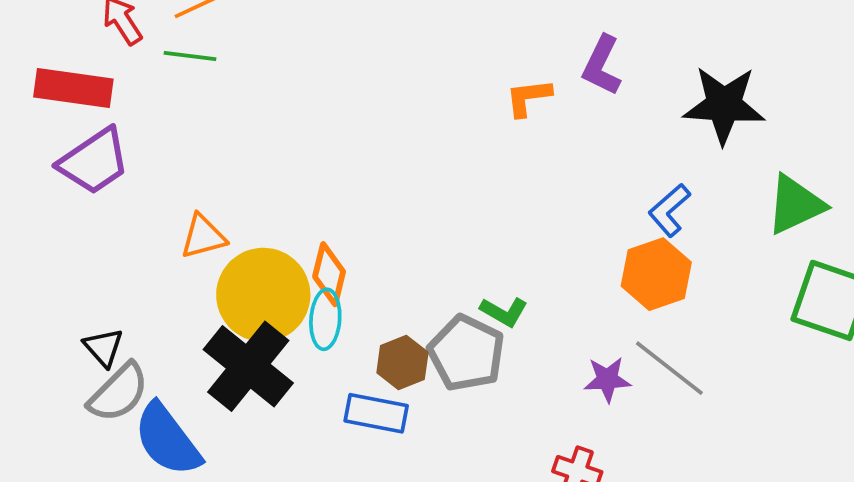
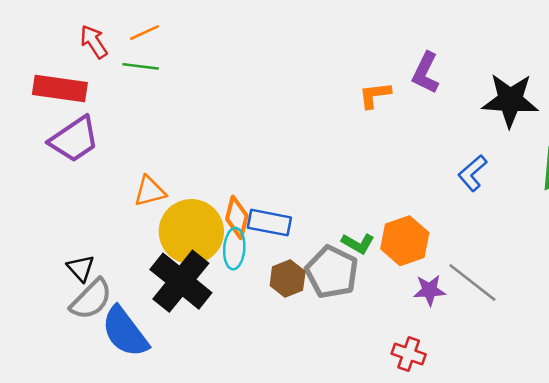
orange hexagon: (656, 274) -> (405, 241), moved
blue rectangle: (376, 413) -> (269, 223), moved

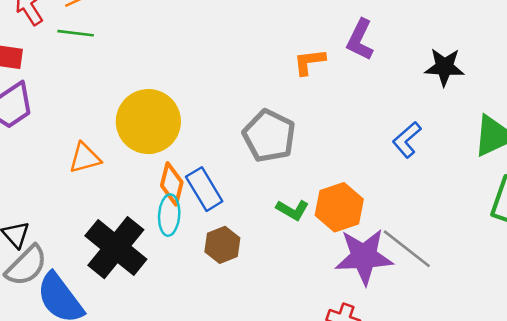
black star: (510, 100) -> (444, 67), size x0.7
blue rectangle: (269, 223) -> (204, 189), turned 48
yellow circle: (191, 232) -> (148, 122), moved
gray pentagon: (332, 272) -> (269, 136), moved
purple star: (429, 290) -> (364, 257), size x1.8

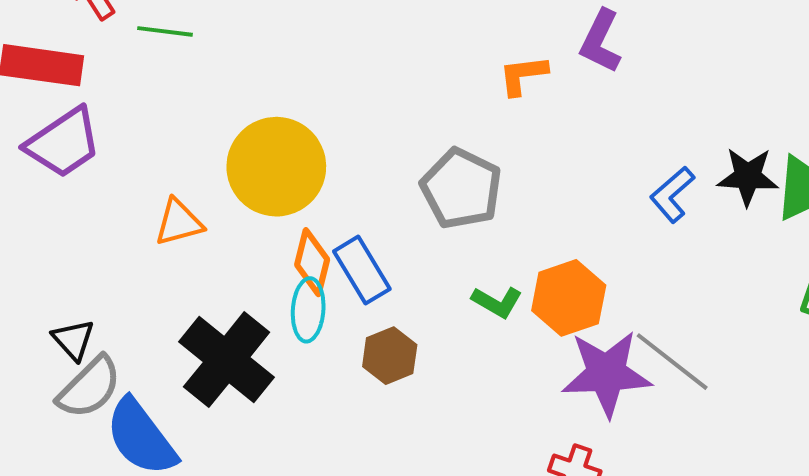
black star: (444, 67) -> (748, 177), moved

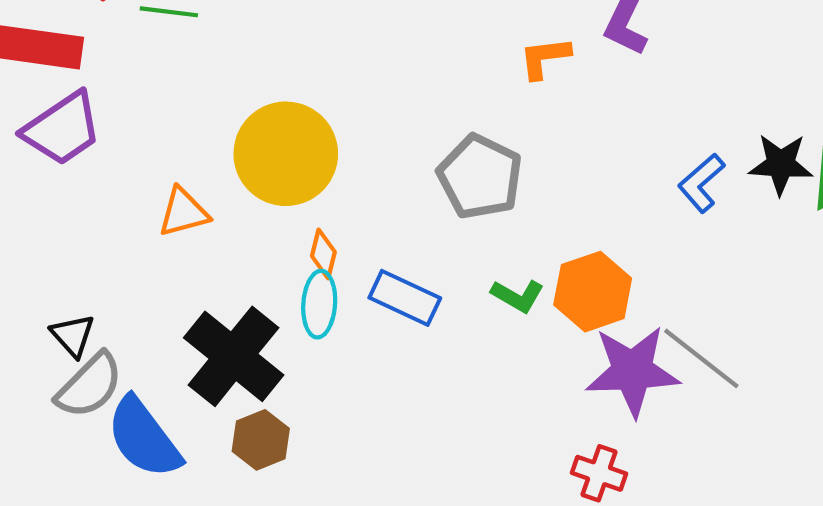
orange diamond: (312, 262) -> (323, 254), size x0.7
blue rectangle: (362, 270) -> (405, 298), moved, turned -34
brown hexagon: (390, 356) -> (261, 440), moved

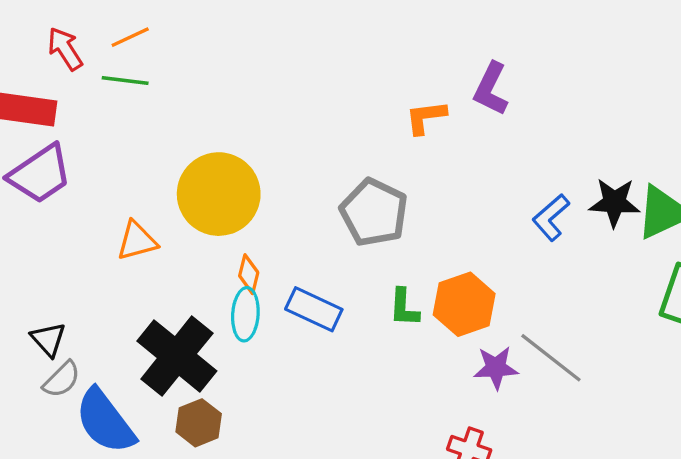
green L-shape: (518, 296) -> (404, 308), turned 63
purple star: (632, 371) -> (496, 368), size x0.6
gray semicircle: (89, 386) -> (62, 379), size x0.7

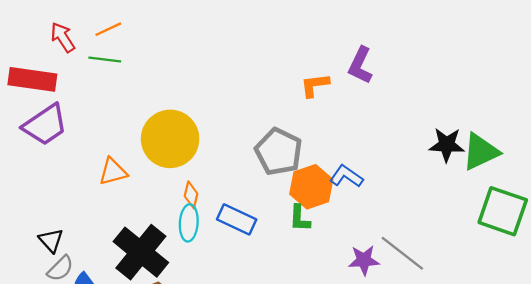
blue L-shape: (551, 217) -> (346, 176), moved, turned 76
orange hexagon: (464, 304) -> (311, 187), moved

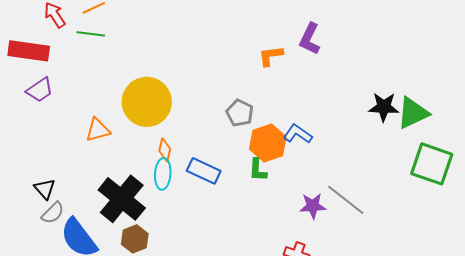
purple trapezoid: (45, 125) -> (40, 90), size x0.7
gray pentagon: (279, 152) -> (240, 113), size x0.7

